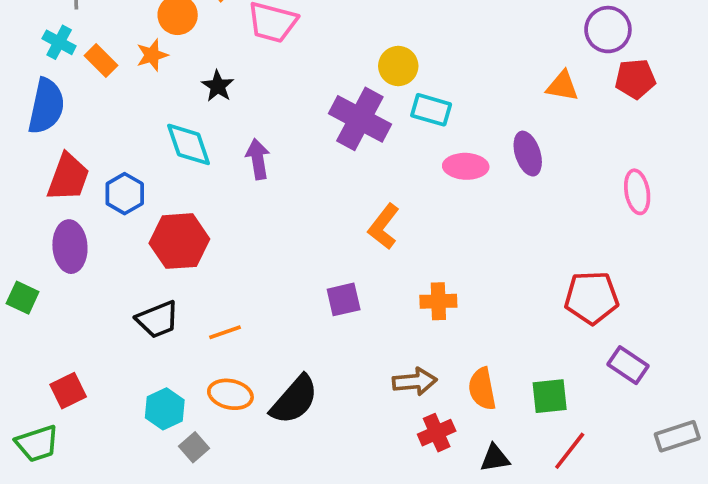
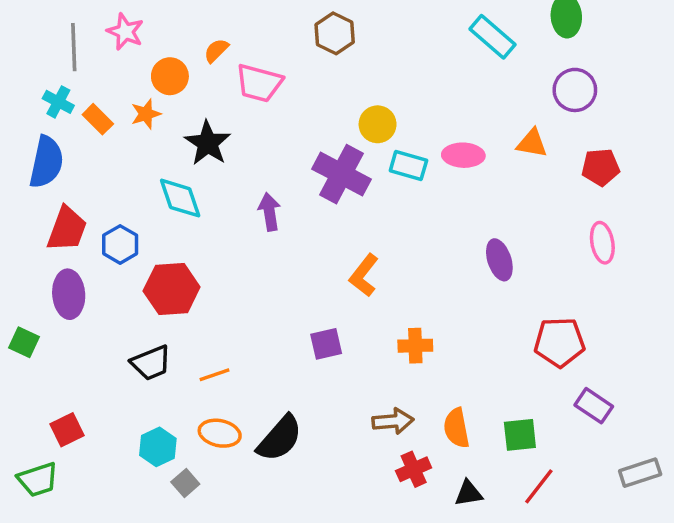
red pentagon: (635, 79) -> (601, 167), moved
black star: (218, 86) -> (208, 143), size x1.5
purple ellipse: (528, 154) -> (499, 260), moved
purple arrow: (258, 159) -> (269, 212), moved
pink ellipse: (466, 166) -> (463, 155), moved

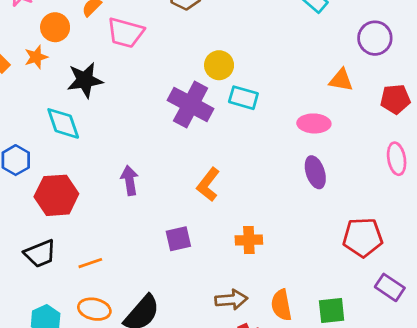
black star: (208, 143) -> (85, 80), turned 30
pink ellipse: (463, 155) -> (314, 123), moved
purple arrow: (269, 212) -> (130, 180), moved

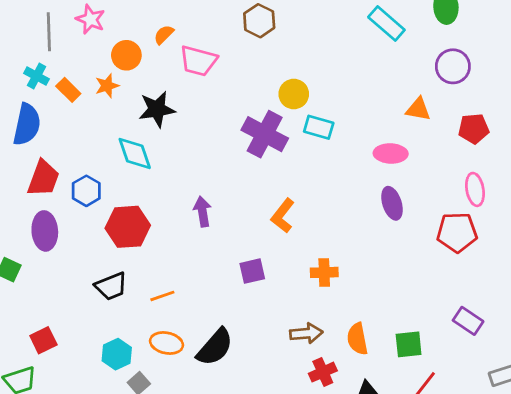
red pentagon: (363, 237) -> (457, 232), moved

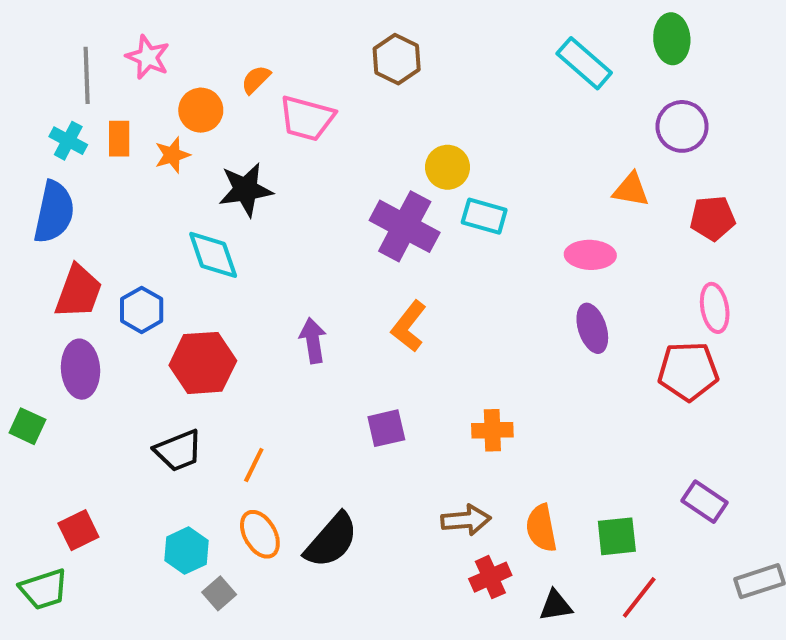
orange rectangle: (68, 90) -> (119, 139), moved, turned 45
orange L-shape: (283, 216) -> (409, 326), moved
orange line: (162, 296) -> (254, 465), turned -45
orange ellipse: (167, 343) -> (260, 534), turned 48

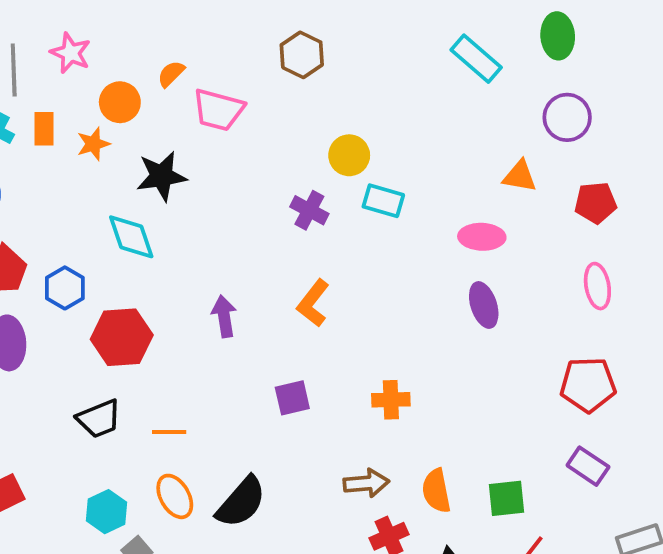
purple cross: (405, 226) -> (309, 210), size x0.6
red pentagon: (688, 371) -> (588, 385), moved
orange line: (254, 465) -> (169, 432), turned 64

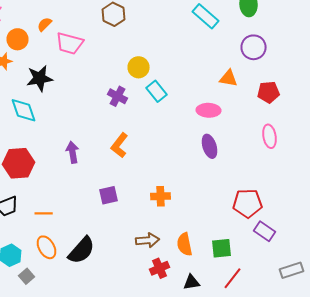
cyan rectangle: (383, 201) -> (156, 91), turned 35
red pentagon: (588, 385) -> (248, 203), moved

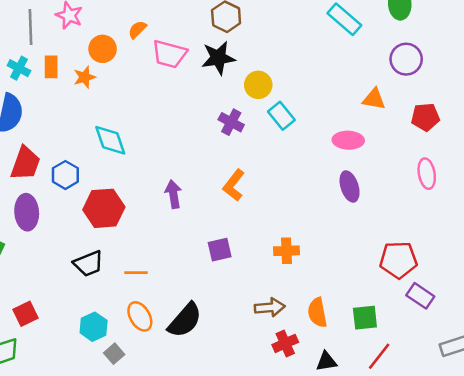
black star: (40, 78) -> (218, 58), moved

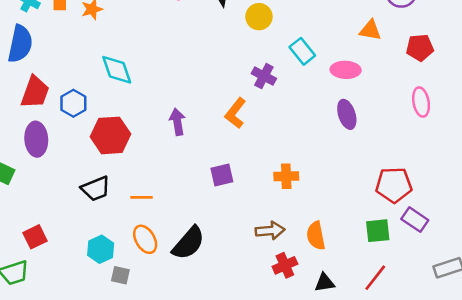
cyan rectangle: (281, 116) -> (302, 51), moved
purple cross: (231, 122) -> (264, 76), moved
green square: (365, 318) -> (378, 231), moved
gray square: (114, 354) -> (120, 275), turned -36

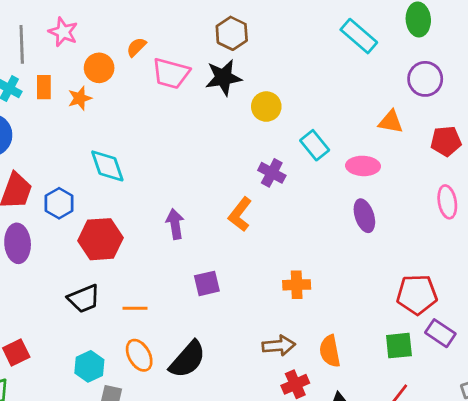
purple square: (222, 175) -> (207, 283), moved

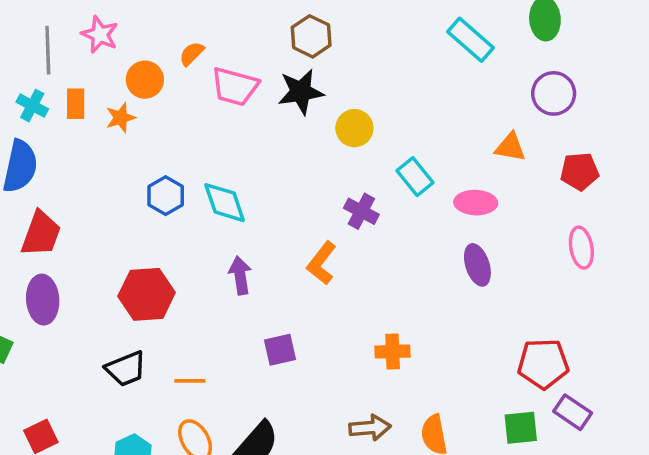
cyan diamond: (107, 166) -> (225, 203), moved
blue hexagon: (59, 203) -> (166, 196), moved

